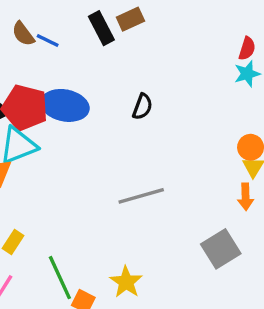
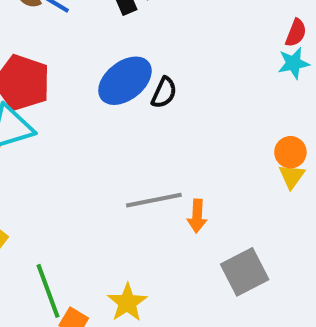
blue ellipse: (65, 105) -> (125, 81), moved, turned -54
orange arrow: (246, 197) -> (197, 216), moved

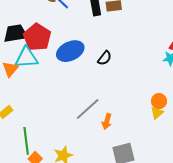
blue ellipse: (125, 81) -> (70, 51), moved
gray line: (154, 200) -> (88, 109), turned -44

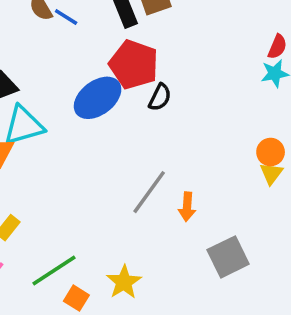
red pentagon: (37, 37) -> (134, 64), moved
green line: (26, 141) -> (54, 270), turned 76

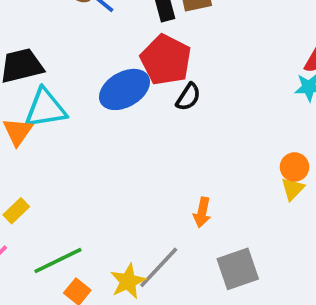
gray line: (149, 192) -> (159, 267), moved

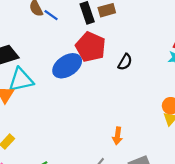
black semicircle: (188, 97) -> (125, 62), moved

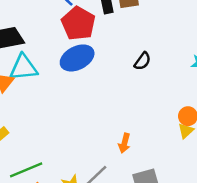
red pentagon: (91, 47) -> (78, 23), moved

